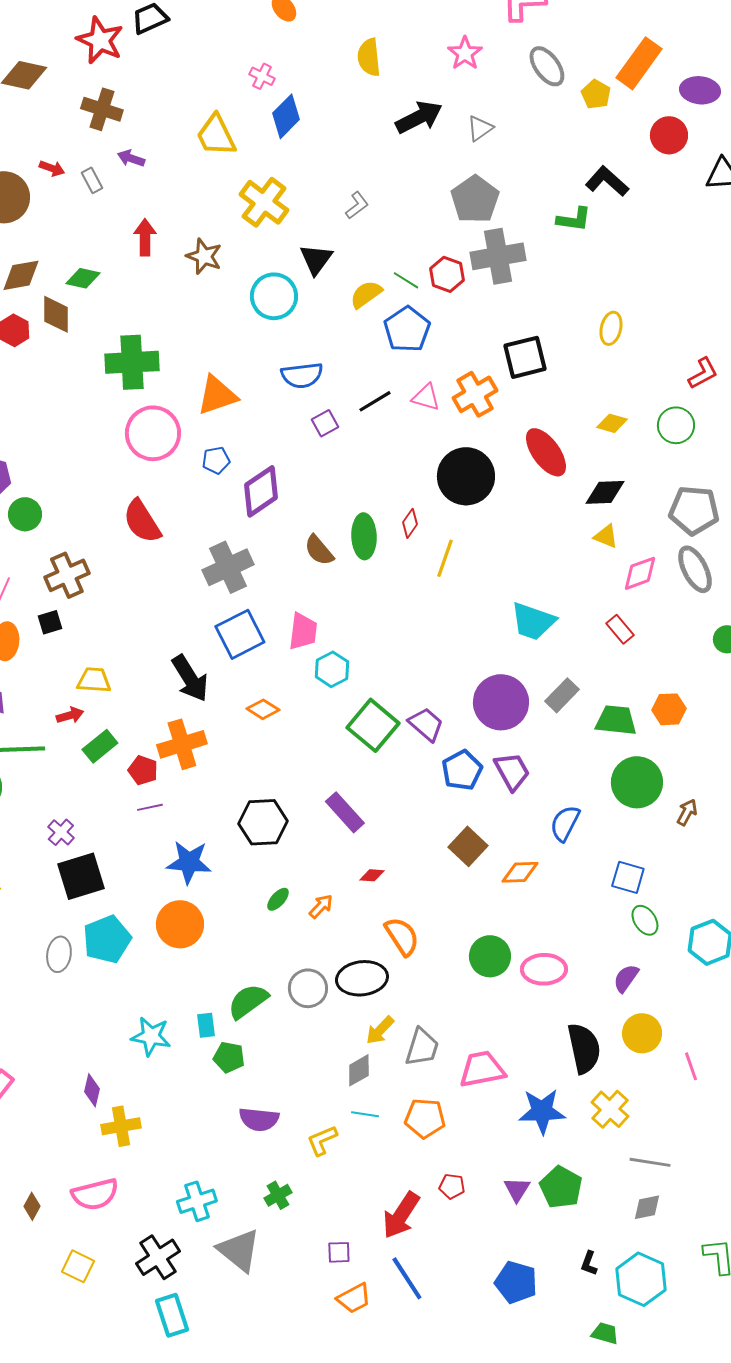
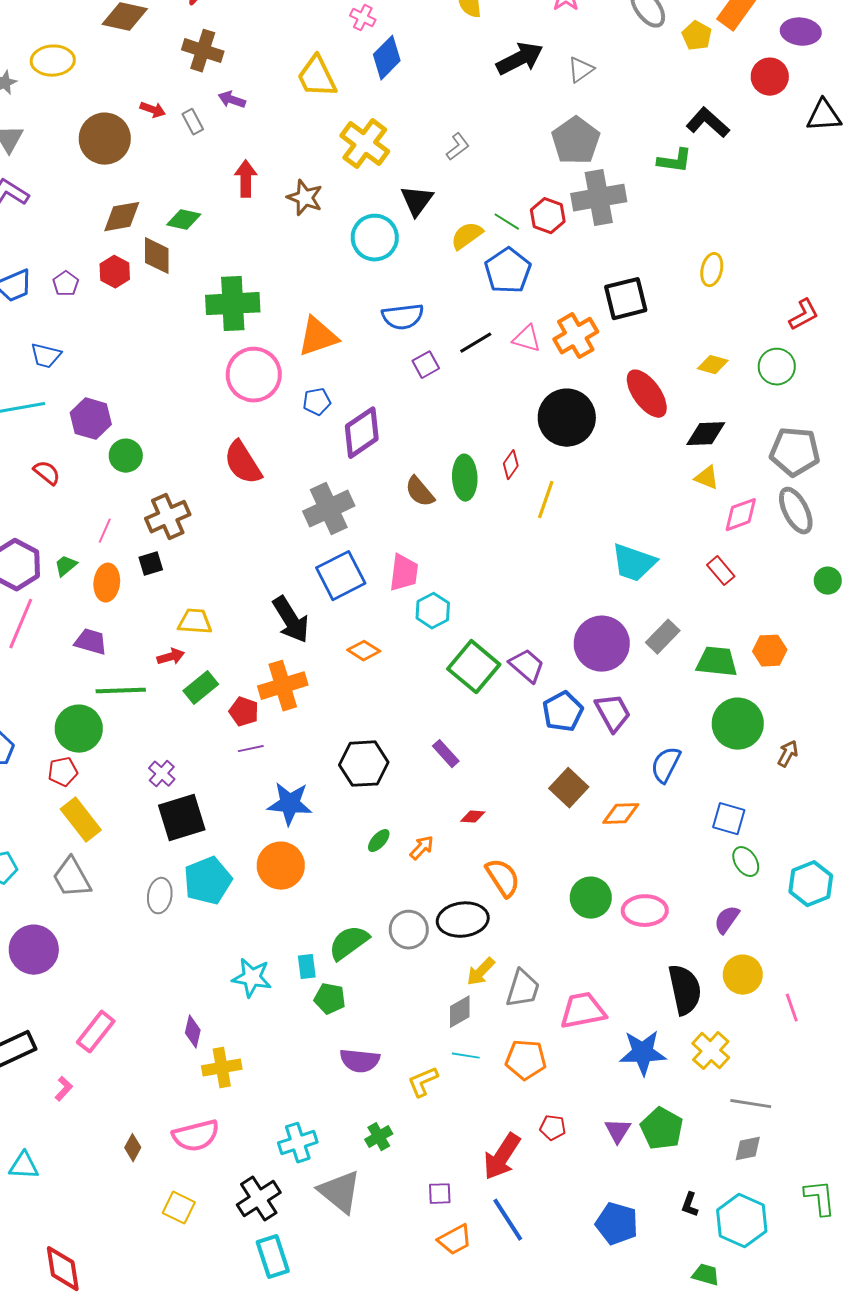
purple rectangle: (345, 812) -> (446, 754), size x0.7

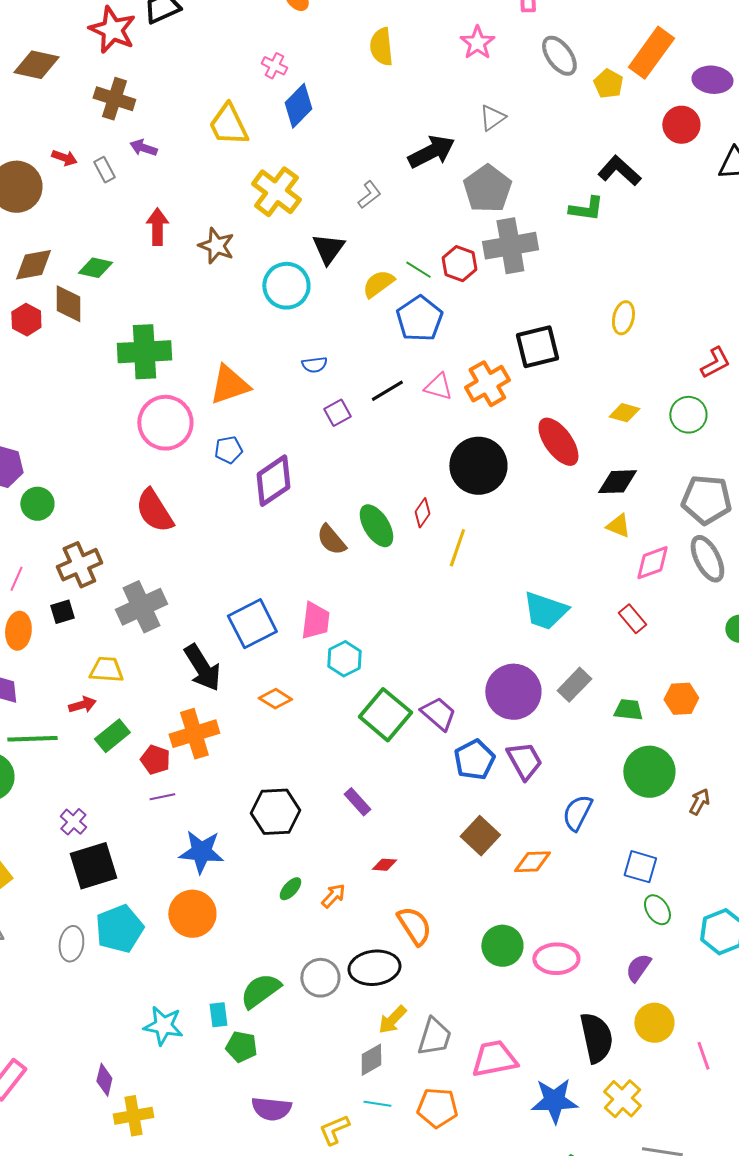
black arrow: (520, 59) -> (431, 152), moved
blue semicircle: (403, 317) -> (314, 365), size x0.6
green ellipse: (465, 478) -> (376, 526), turned -30
gray cross: (329, 509) -> (141, 607), moved
green trapezoid: (717, 662) -> (628, 710), size x0.7

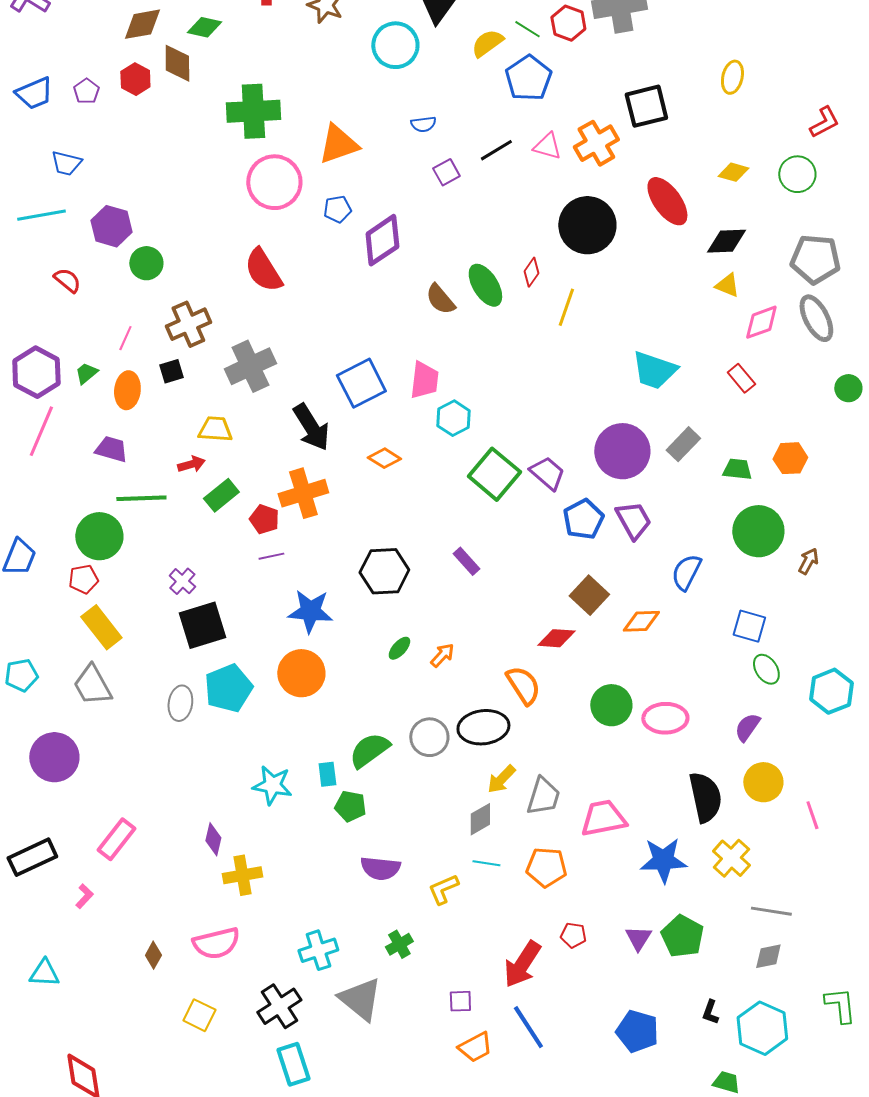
red diamond: (384, 865) -> (556, 638), moved, size x1.5

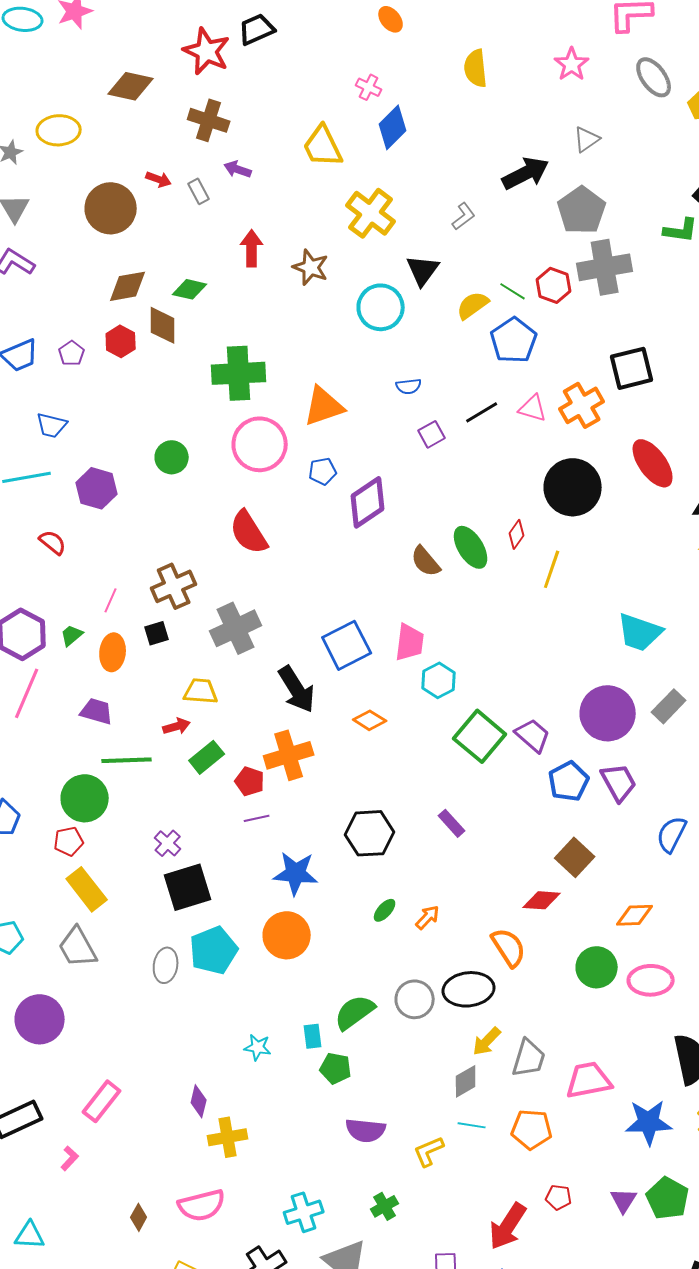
green circle: (146, 263) -> (172, 457), moved
orange diamond: (641, 621) -> (635, 915), moved
cyan star: (272, 785) -> (258, 1047), size x0.7

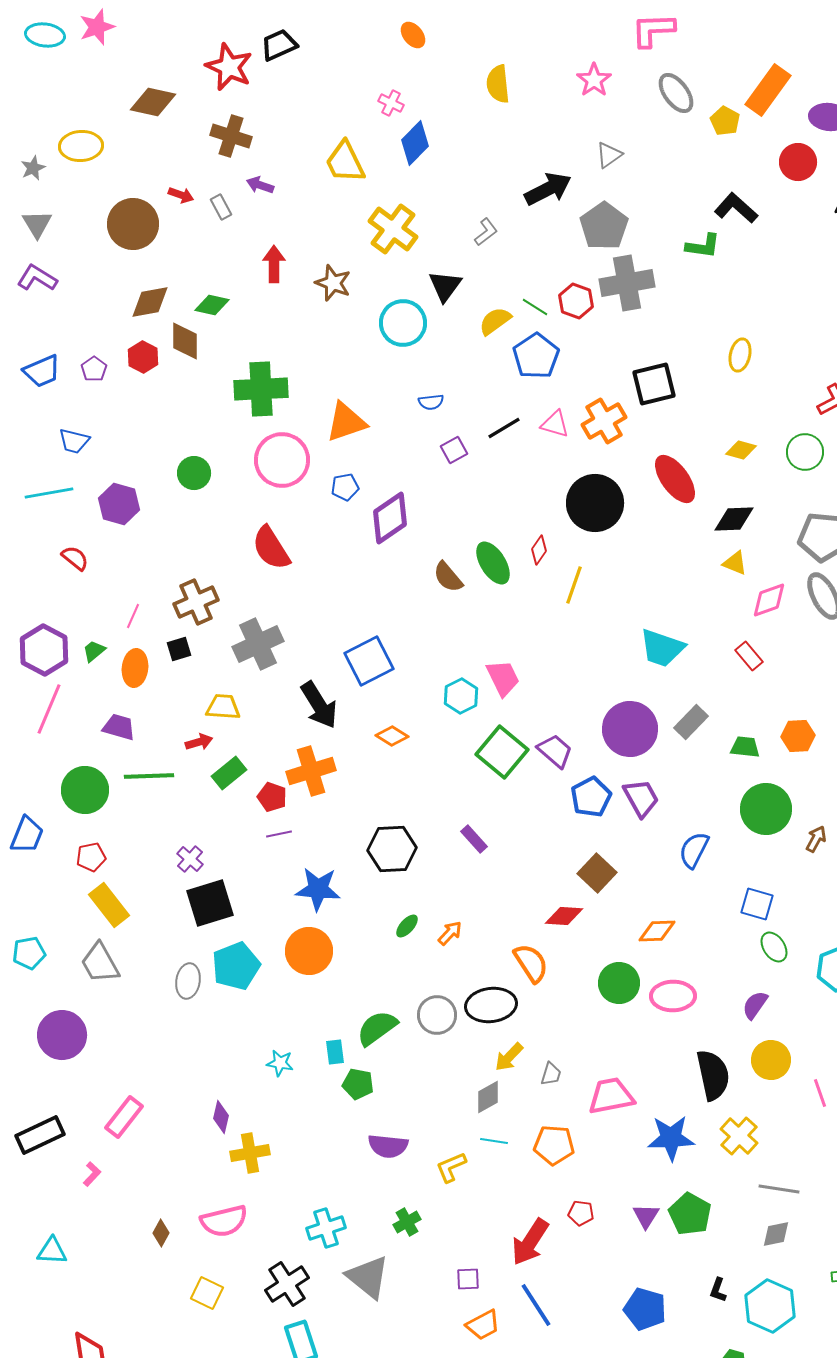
pink trapezoid: (410, 642) -> (503, 678), moved, turned -33
green circle: (85, 798) -> (85, 790), moved
gray trapezoid: (529, 1058) -> (551, 1074), size x0.6

